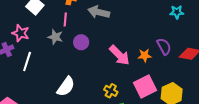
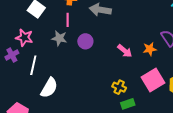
pink arrow: (120, 55) -> (125, 51), size x0.7
white semicircle: (66, 87) -> (49, 88), moved

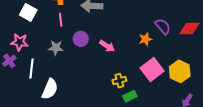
gray star: (59, 38) -> (56, 48), moved
pink arrow: (125, 51) -> (107, 46), moved
yellow cross: (119, 87) -> (119, 81), turned -32

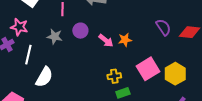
orange star: (145, 39) -> (125, 40), moved

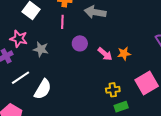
gray star: (55, 37) -> (41, 49), moved
white line: (28, 55) -> (20, 78), moved, turned 42

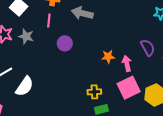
gray star: (41, 49) -> (26, 36), moved
pink arrow: (105, 54) -> (127, 64), moved, turned -147

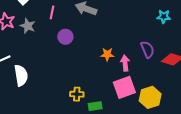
white semicircle: (25, 86) -> (21, 75), turned -50
yellow cross: (94, 92) -> (77, 94), moved

